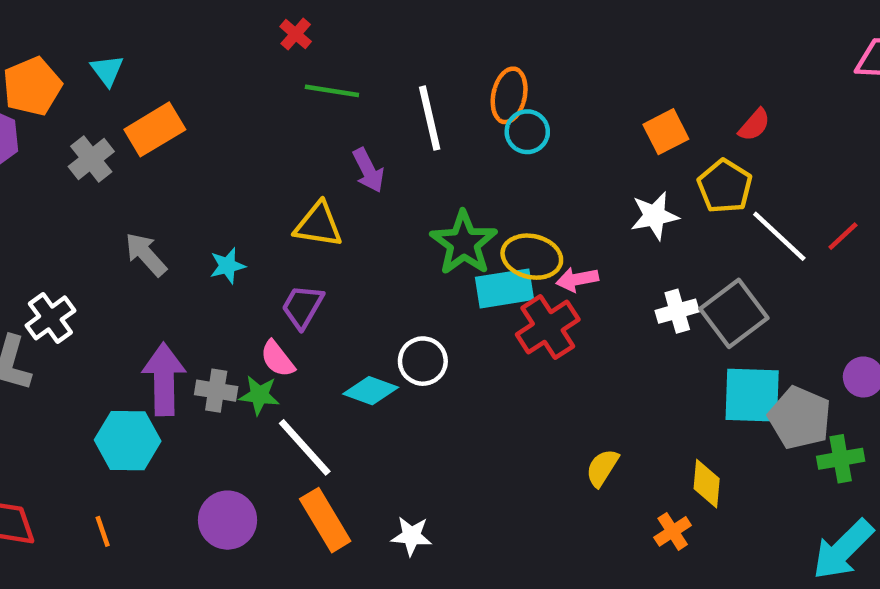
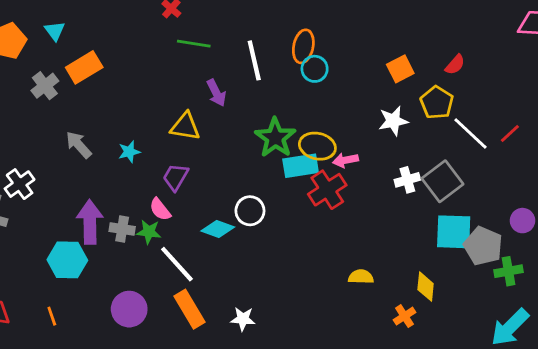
yellow semicircle: (602, 468) -> (361, 277), turned 60

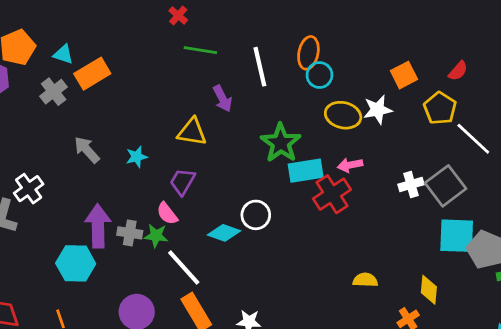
cyan triangle: (55, 31) -> (63, 54), moved, turned -35
white star: (393, 121) -> (378, 110), moved
yellow ellipse: (317, 146) -> (343, 115), moved

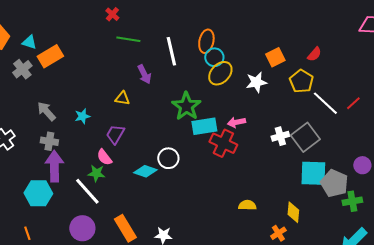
yellow ellipse: (343, 115) -> (220, 73), moved, turned -60
yellow triangle: (192, 132) -> (122, 98), size x0.7
red cross: (332, 194) -> (223, 143), turned -32
gray cross: (130, 233) -> (49, 141), moved
white line: (184, 268) -> (87, 191), moved

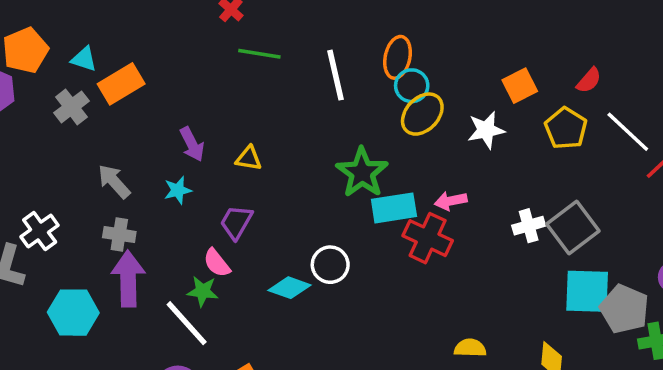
purple arrow: (144, 74) -> (192, 144), moved
white line: (325, 103) -> (628, 132), moved
cyan hexagon: (38, 193) -> (73, 313), moved

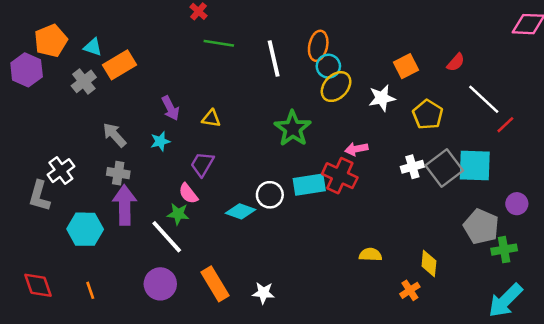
yellow pentagon: (566, 128) -> (428, 115), moved
cyan rectangle: (394, 208) -> (309, 185), moved
cyan square: (587, 291) -> (475, 165), moved

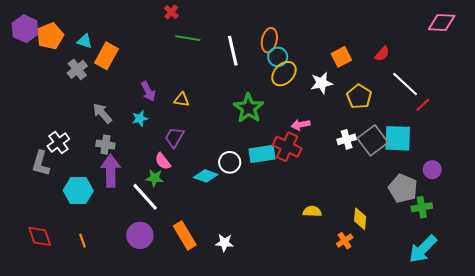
orange rectangle: (120, 65) -> (106, 56), turned -30
purple hexagon: (27, 70) -> (25, 29), moved

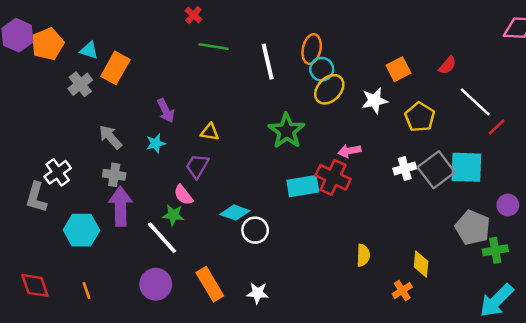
yellow triangle: (182, 100) -> (210, 132), moved
white circle: (230, 162) -> (255, 230), moved
yellow semicircle: (312, 211) -> (363, 255), turned 90

